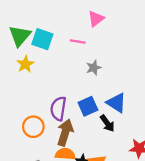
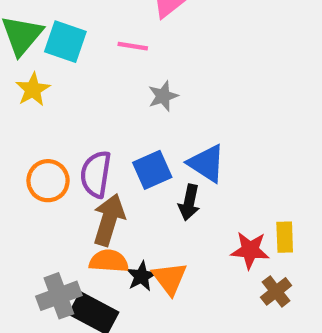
black arrow: (107, 123) -> (189, 202), turned 48
orange circle: (33, 127) -> (48, 181), moved

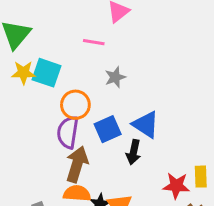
cyan square: (65, 42) -> (46, 73), moved
yellow star: (33, 89) -> (24, 73), turned 30
orange circle: (48, 181) -> (75, 105), moved

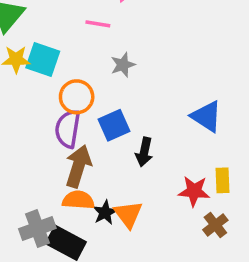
blue triangle: (146, 125) -> (206, 116), moved

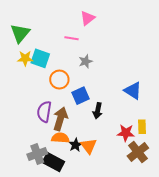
purple semicircle: (68, 129) -> (44, 112), moved
brown cross: (215, 225) -> (138, 152), size x1.5

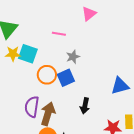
pink triangle: (88, 18) -> (89, 14), moved
blue triangle: (133, 91) -> (120, 86), turned -48
blue square: (81, 96) -> (66, 78), moved

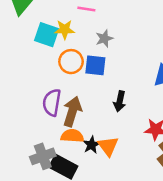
yellow star: (13, 54) -> (65, 29), moved
blue square: (66, 78) -> (95, 65), turned 30

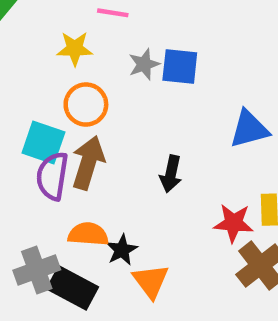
cyan square: (47, 35) -> (43, 143), moved
blue square: (95, 65) -> (180, 66), moved
brown arrow: (72, 112) -> (88, 163), moved
orange triangle: (108, 146) -> (151, 281), moved

